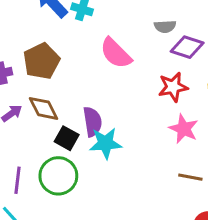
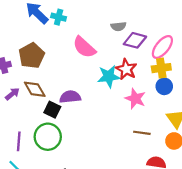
red star: (173, 87) -> (126, 69), turned -30
purple semicircle: (92, 122) -> (70, 97), turned -84
cyan star: (105, 143) -> (109, 76), moved

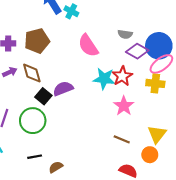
blue circle: (164, 86) -> (159, 46), moved, size x1.6
purple semicircle: (70, 97) -> (63, 89), turned -30

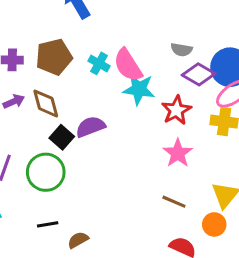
cyan cross: (71, 11) -> (99, 63), moved
cyan star: (104, 79) -> (139, 89), moved

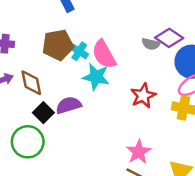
brown pentagon: (54, 57) -> (58, 45), moved
purple diamond: (199, 74) -> (169, 38), moved
cyan star: (139, 89) -> (96, 77), moved
pink star: (178, 153) -> (139, 152), moved

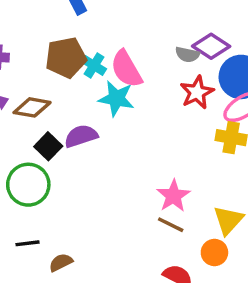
brown diamond: (31, 83) -> (32, 107), turned -68
red star: (143, 96) -> (197, 92), moved

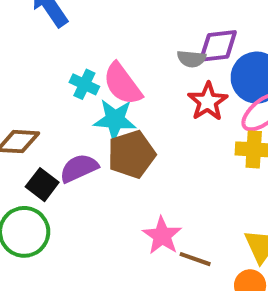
purple diamond: (211, 46) -> (218, 46), turned -33
brown pentagon: (66, 58) -> (131, 154), moved
pink star: (173, 196) -> (162, 236), moved

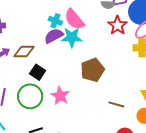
brown pentagon: (131, 154) -> (93, 70), moved
purple semicircle: (79, 168) -> (54, 36), moved
pink star: (162, 236) -> (60, 96), moved

